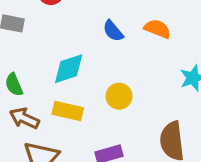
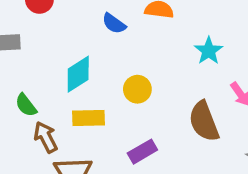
brown arrow: (24, 118) -> (46, 137), turned 52

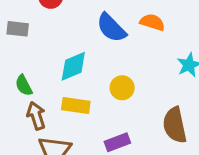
blue semicircle: (114, 24) -> (111, 28), size x1.5

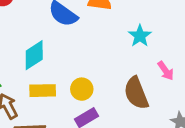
yellow circle: (122, 88) -> (82, 89), moved

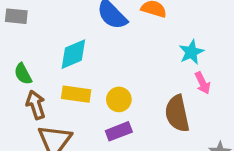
pink arrow: (166, 71) -> (203, 83), moved

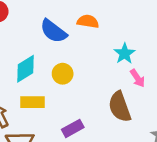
yellow circle: (119, 99) -> (63, 74), moved

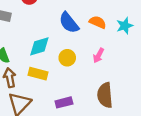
cyan star: (125, 54) -> (125, 26), moved
pink arrow: (137, 78) -> (99, 55), moved, turned 48

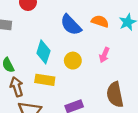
cyan diamond: (39, 46) -> (43, 52), turned -50

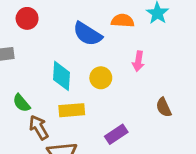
brown semicircle: (115, 95) -> (164, 107), size x0.6

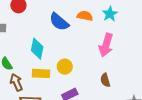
pink arrow: (138, 61) -> (106, 45), moved, size x1.6
yellow circle: (101, 78) -> (65, 67), moved

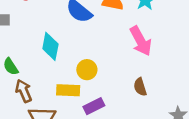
pink arrow: (106, 45) -> (141, 41), turned -45
yellow rectangle: (41, 73) -> (68, 90), moved

